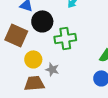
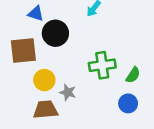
brown square: (16, 35) -> (23, 50), turned -30
green cross: (65, 38) -> (102, 65), moved

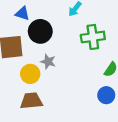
green cross: (102, 65) -> (93, 37), moved
gray star: (68, 92) -> (48, 62), moved

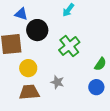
green cross: (93, 37) -> (69, 46), moved, turned -30
gray star: (48, 62) -> (57, 82), moved

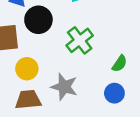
gray star: (57, 82) -> (64, 87), size x1.5

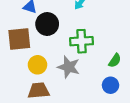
green cross: (80, 40) -> (82, 41), turned 35
gray star: (64, 87) -> (69, 67), moved

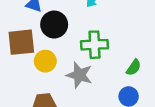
yellow circle: (37, 65) -> (45, 61), moved

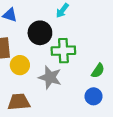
black circle: (54, 25) -> (40, 33), moved

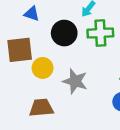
green cross: (63, 51) -> (100, 33), moved

